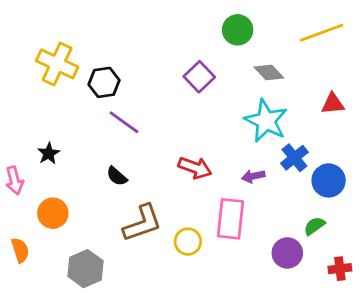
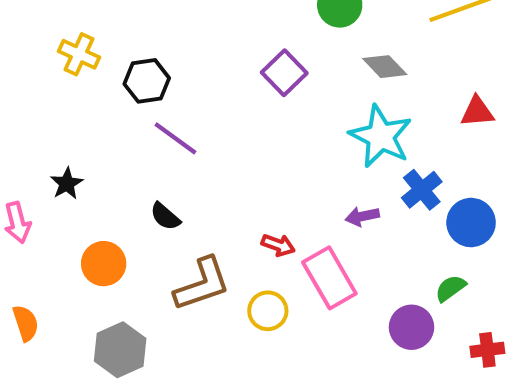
yellow cross: (57, 64) -> (79, 54), size x0.7
red arrow: (195, 168) -> (278, 245), moved, size x0.7
orange circle: (53, 213) -> (104, 264), moved
pink rectangle: (230, 219) -> (329, 278), turned -36

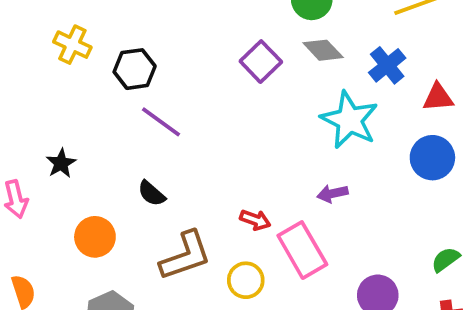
gray diamond: (385, 67) -> (323, 50), moved
blue cross: (422, 190) -> (387, 65), moved
blue circle: (471, 223) -> (432, 158), moved
green semicircle: (451, 288) -> (446, 259), moved

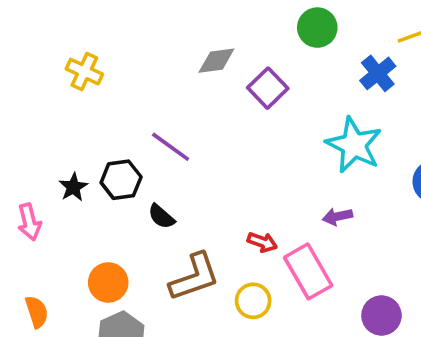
gray diamond: (323, 50) -> (216, 61), moved, turned -54
blue cross: (387, 65) -> (378, 73), moved
black hexagon: (135, 69) -> (121, 180), moved
orange circle: (95, 237) -> (108, 282), moved

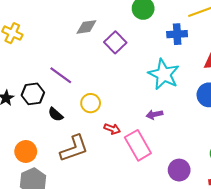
blue cross: (378, 73) -> (177, 34), turned 36
yellow circle: (253, 301) -> (91, 103), moved

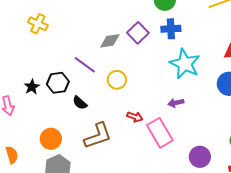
gray diamond: (86, 27) -> (110, 41), moved
blue cross: (177, 34) -> (171, 29), moved
yellow circle: (91, 103) -> (117, 80), moved

